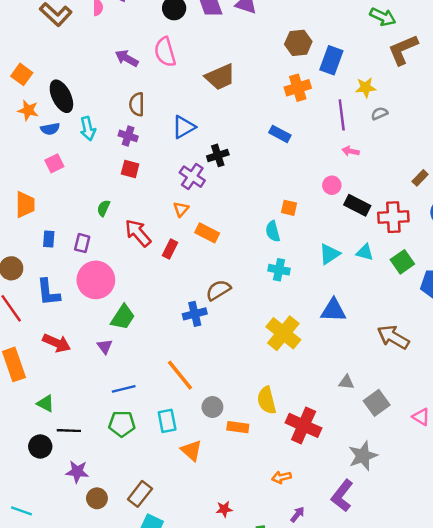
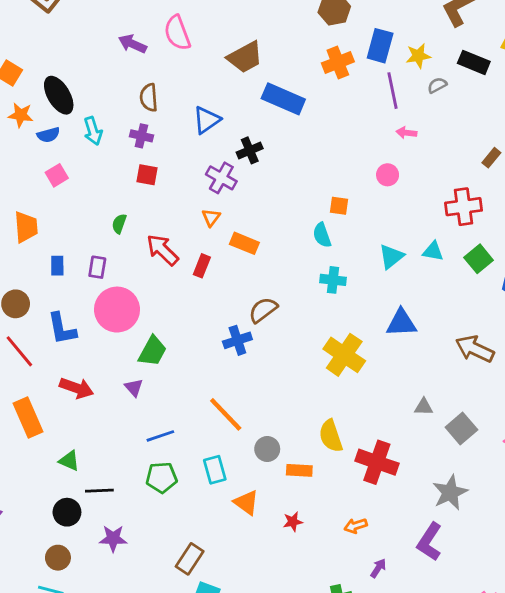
blue rectangle: (331, 60) -> (380, 46), moved
blue rectangle: (280, 134) -> (283, 99), moved, size x1.6
black rectangle: (357, 205) -> (474, 62), moved
brown circle: (97, 498) -> (58, 558), moved
red star: (224, 509) -> (293, 522), moved

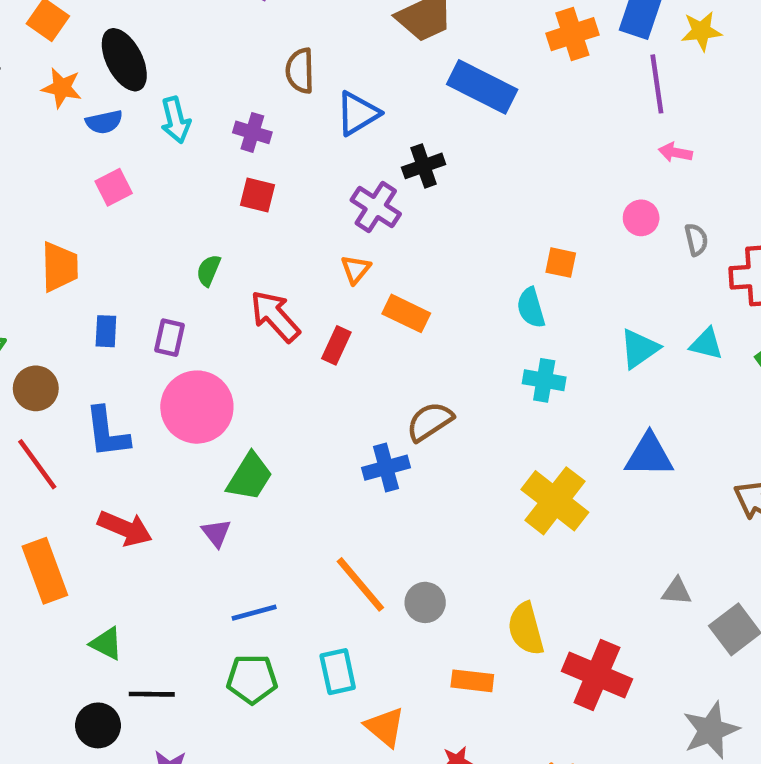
gray semicircle: (437, 85) -> (696, 240), moved, turned 102
brown semicircle: (149, 98) -> (300, 71), moved
gray circle: (267, 449) -> (425, 602), moved

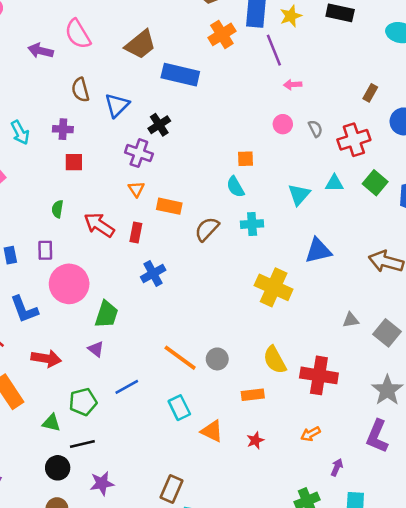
brown semicircle: (430, 422) -> (207, 229), moved
blue cross: (386, 468) -> (153, 273), moved
green pentagon: (252, 679) -> (83, 402), moved

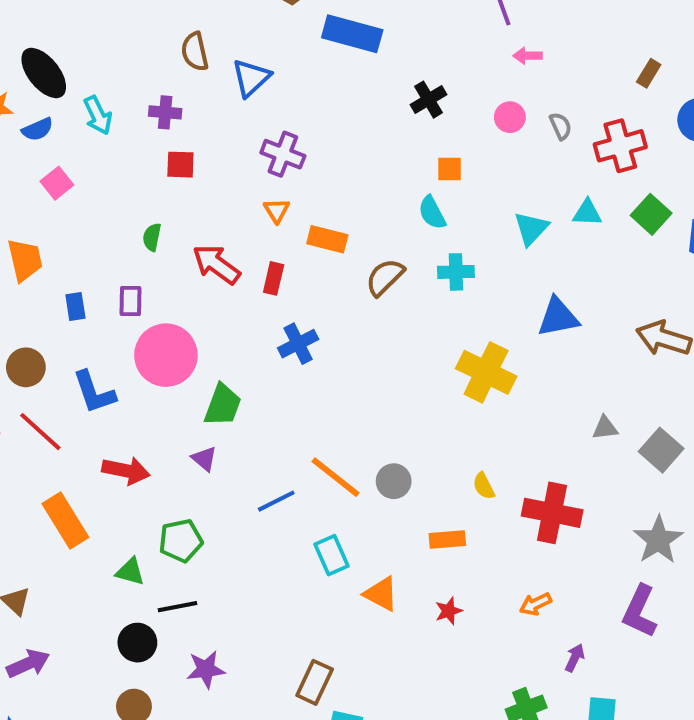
black cross: (159, 125) -> (428, 100), moved
yellow semicircle: (275, 360) -> (484, 486), size x0.6
blue line: (127, 387) -> (276, 501), moved

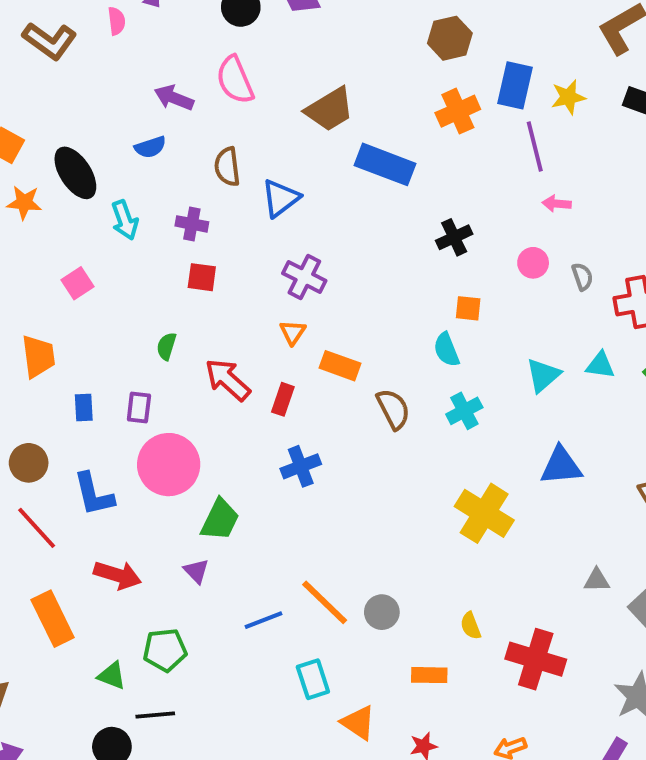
blue semicircle: (38, 129) -> (150, 147), moved
cyan cross: (456, 272) -> (464, 411), turned -32
brown semicircle: (385, 277) -> (393, 409), turned 102

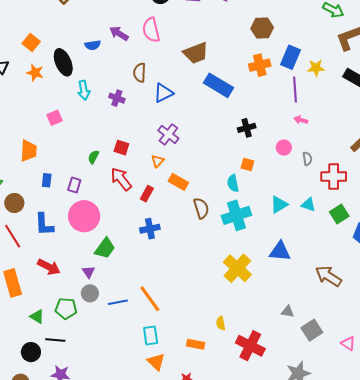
blue semicircle: (150, 147) -> (93, 45), moved
red square: (202, 277) -> (121, 148), moved
cyan cross: (464, 411) -> (236, 215), size x1.6
gray circle: (382, 612) -> (90, 293), moved
cyan rectangle: (313, 679) -> (151, 335), moved

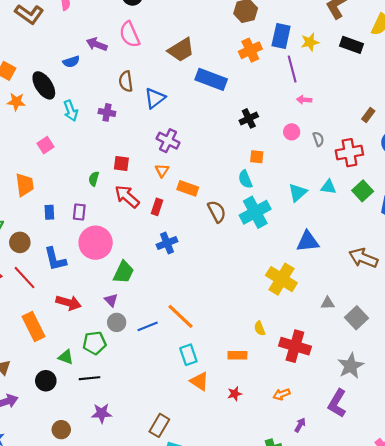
yellow cross: (237, 268) -> (281, 279), moved
black circle: (31, 352) -> (46, 381), moved

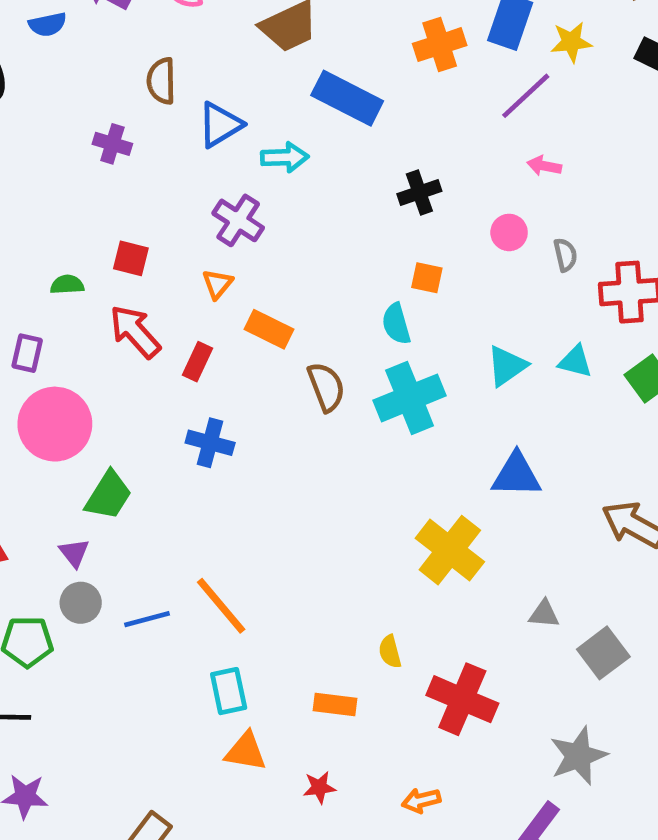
purple line: (292, 69) -> (526, 96), turned 55
cyan arrow: (71, 111) -> (285, 157), moved, turned -78
green semicircle: (94, 179) -> (67, 285), turned 64
blue cross: (167, 243) -> (210, 443), turned 30
orange triangle: (199, 381) -> (246, 751), turned -30

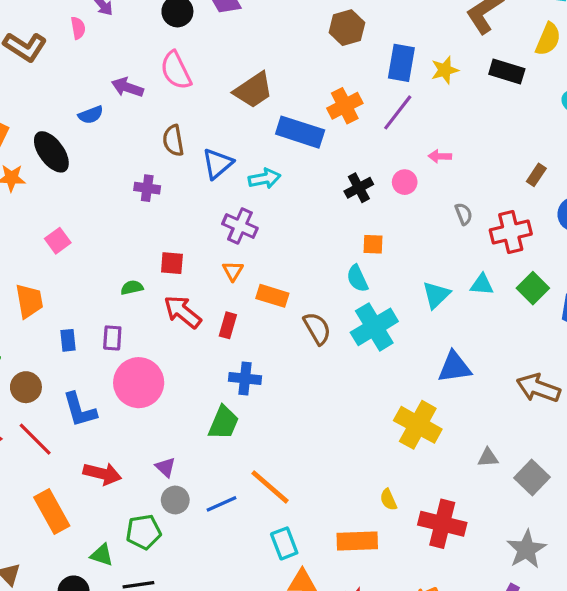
orange cross: (440, 45) -> (345, 106), moved
purple line: (526, 96) -> (398, 112), moved
pink circle: (509, 232) -> (405, 182), moved
green trapezoid: (108, 495) -> (224, 423), moved
orange rectangle: (335, 705) -> (357, 541), size x1.4

